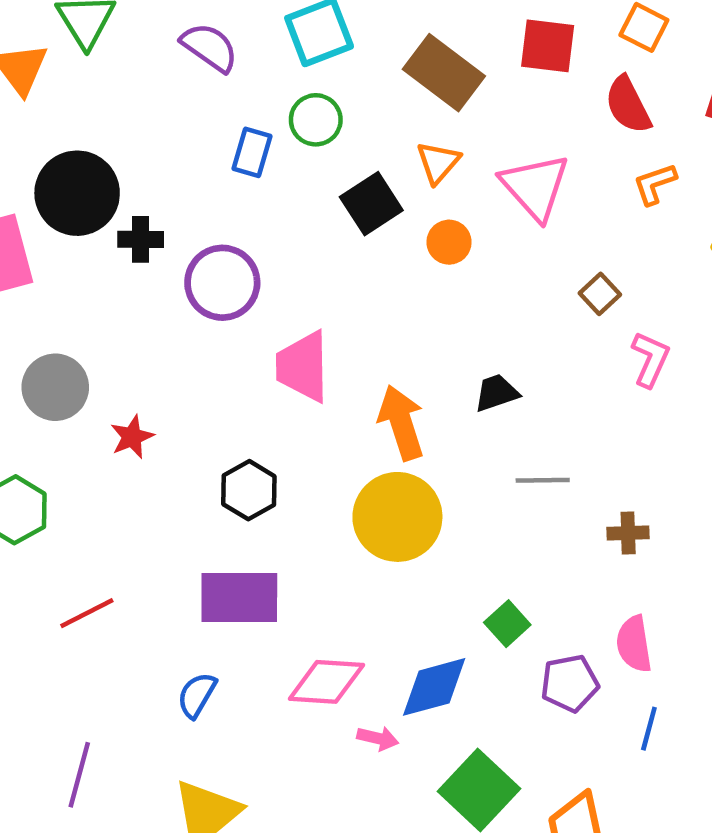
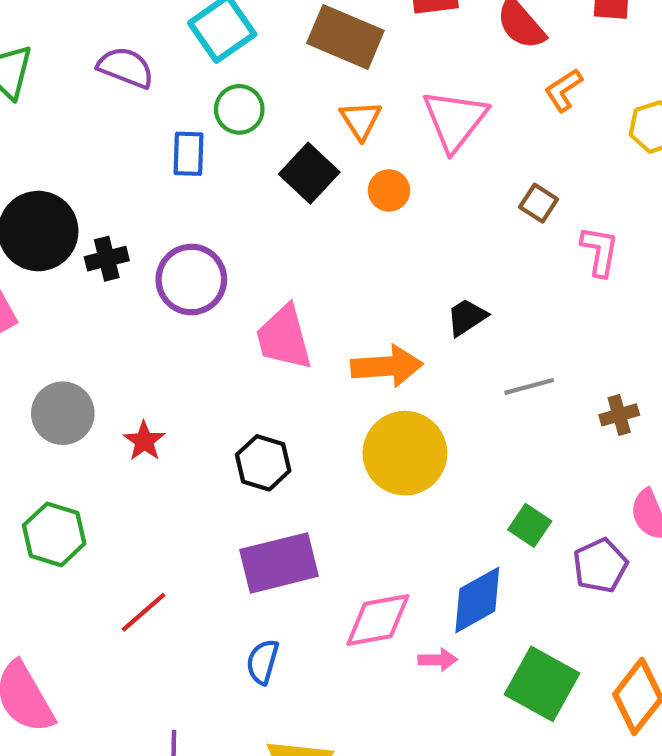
pink triangle: (535, 187) -> (455, 120), turned 34
orange arrow: (401, 423) -> (387, 366), turned 118

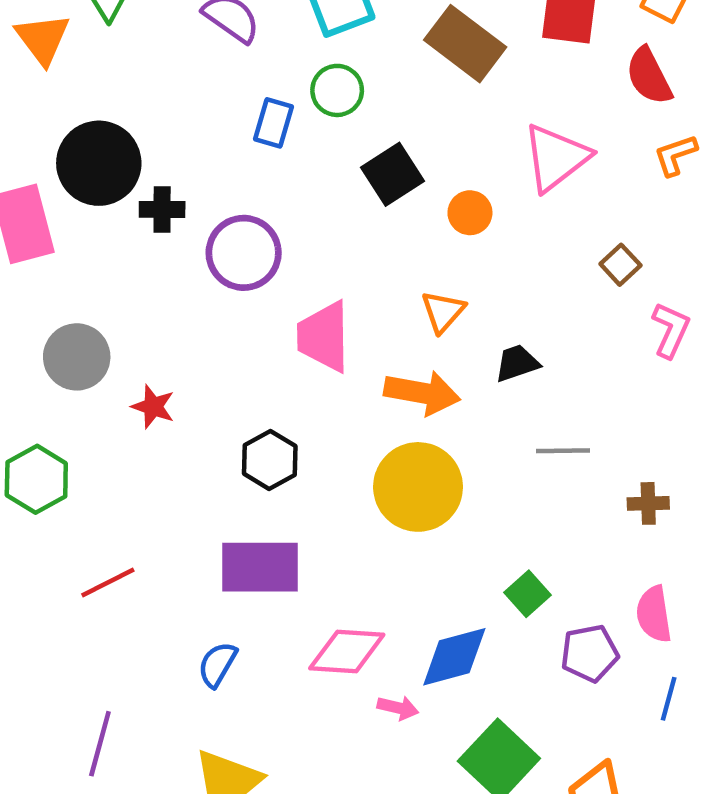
orange triangle: (361, 120) -> (443, 312), moved
red star: (144, 441) -> (153, 407), turned -30

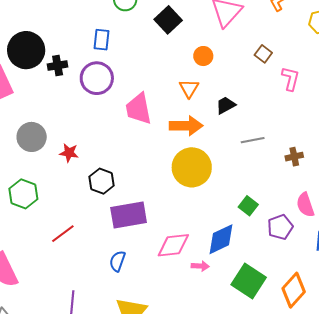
blue rectangle: (273, 123) -> (102, 40), moved
black square: (392, 174) -> (168, 20), moved
orange circle: (470, 213) -> (203, 56), moved
black hexagon: (270, 460) -> (102, 181), moved

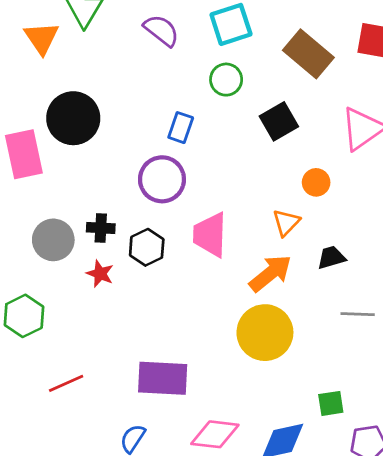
black cross: (58, 65) -> (101, 228), moved
orange arrow: (186, 126) -> (270, 273), turned -52
black hexagon: (102, 181) -> (147, 247), moved
green square: (248, 206) -> (331, 403), turned 30

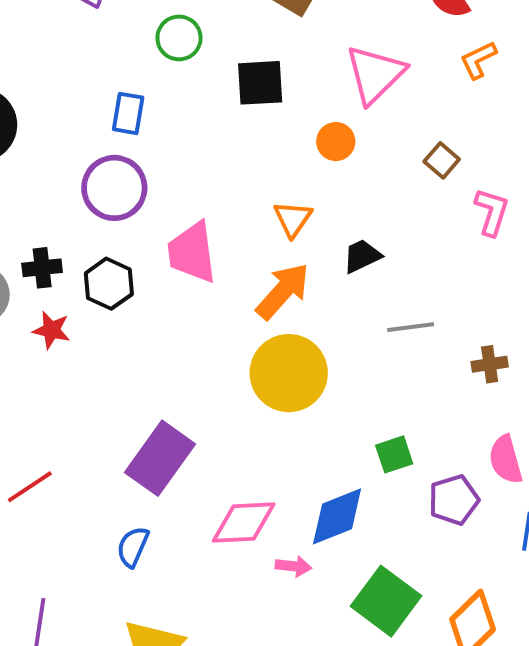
black square: (279, 121) -> (260, 83), turned 36
orange circle: (316, 182) -> (336, 142), moved
purple rectangle: (163, 378) -> (160, 458), turned -48

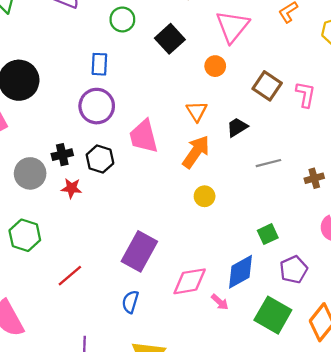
black square: (260, 83) -> (170, 39), turned -32
brown square: (442, 160) -> (267, 86), moved, size x1.5
yellow circle: (289, 373) -> (205, 196), size x0.5
purple pentagon: (454, 500) -> (294, 270), moved
pink arrow: (293, 566) -> (220, 302), turned 42

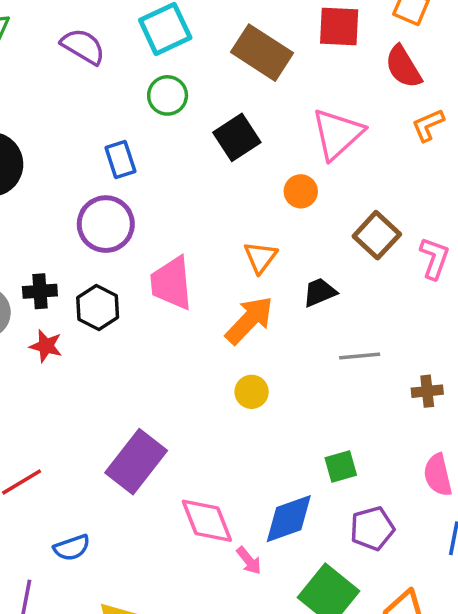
blue rectangle: (99, 64) -> (120, 160), turned -30
pink diamond: (190, 281) -> (207, 521), turned 69
blue semicircle: (130, 302) -> (72, 548), moved, turned -135

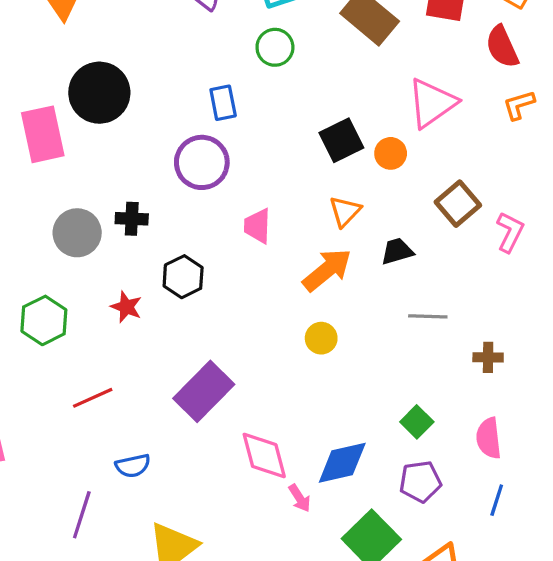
black square: (237, 137) -> (341, 140), moved
pink trapezoid: (171, 283) -> (257, 226), size x0.7
black hexagon: (98, 308) -> (183, 277), moved
red star: (46, 346) -> (126, 307), moved
green square: (341, 467) -> (417, 422), moved, turned -36

